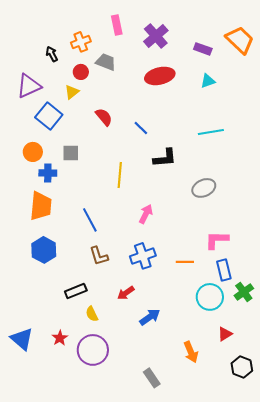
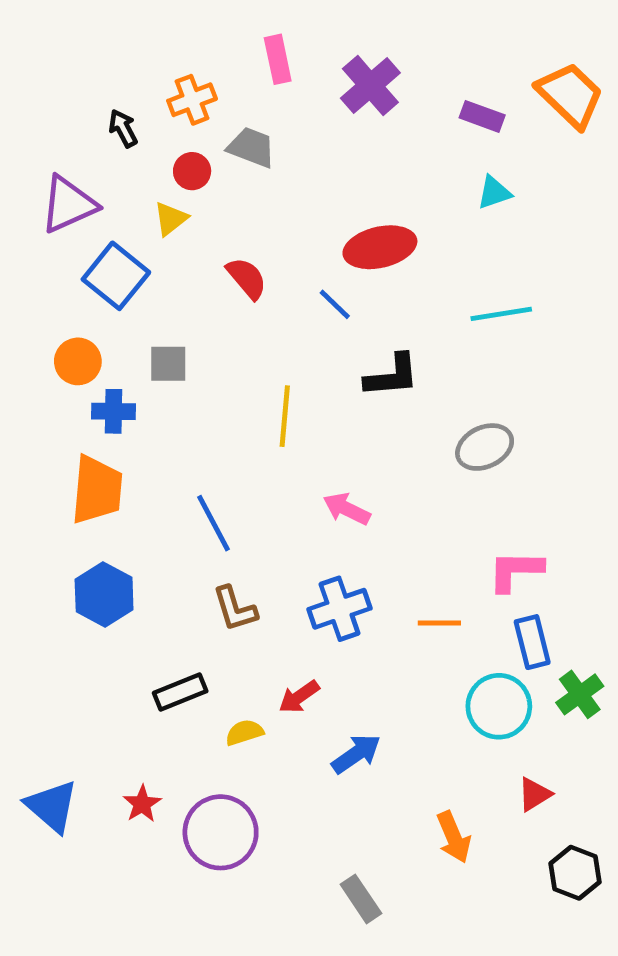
red ellipse: (160, 76) -> (380, 247), moved
pink arrow: (146, 214) -> (347, 509), turned -90
yellow semicircle: (92, 314) -> (244, 732), moved, turned 98

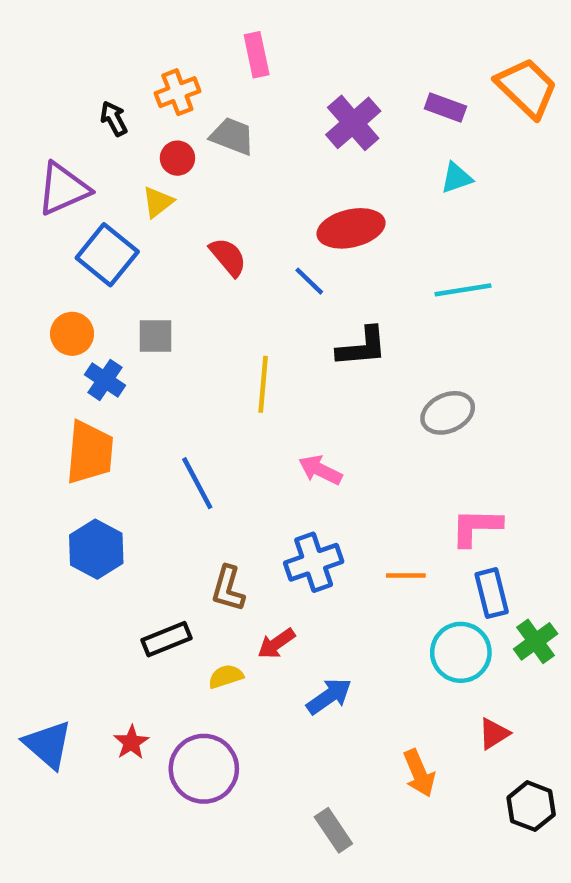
purple cross: (370, 85) -> (353, 123), moved
blue cross: (114, 411) -> (105, 380), turned 33
brown L-shape: (235, 609) -> (228, 589), moved, turned 33

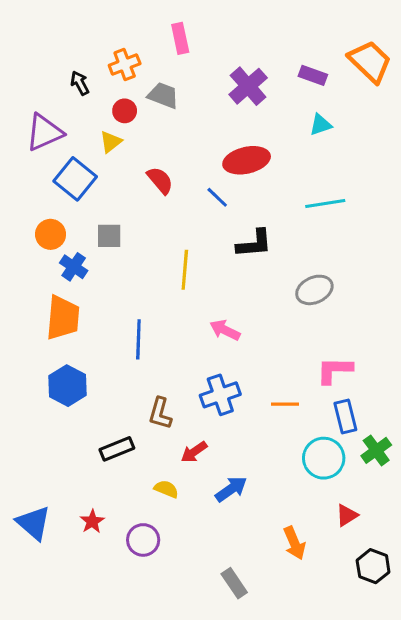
blue line: (197, 483) -> (138, 339), turned 30
yellow semicircle: (226, 677) -> (166, 489), moved, turned 40
purple circle: (204, 769) -> (143, 540), size x0.7

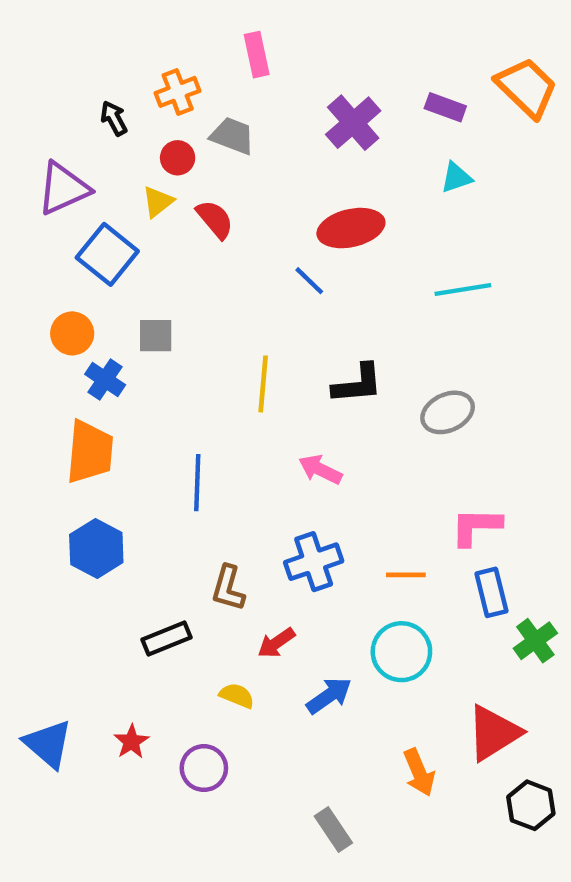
red semicircle: (160, 180) -> (215, 219), moved
black L-shape: (254, 244) -> (358, 384), moved
cyan circle: (324, 458) -> (401, 652), moved
red triangle: (347, 515) -> (494, 733), size x1.8

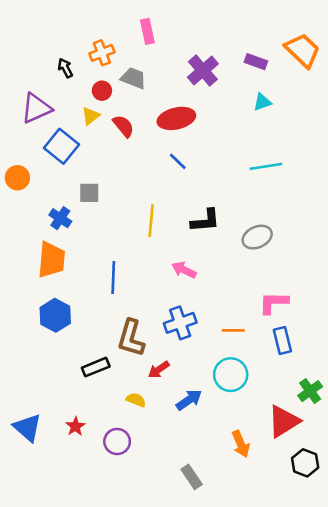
red ellipse: (351, 228) -> (176, 118), moved
orange circle: (72, 333) -> (17, 178), moved
brown L-shape: (228, 588) -> (131, 338), size x1.4
green cross: (535, 641) -> (310, 391), moved

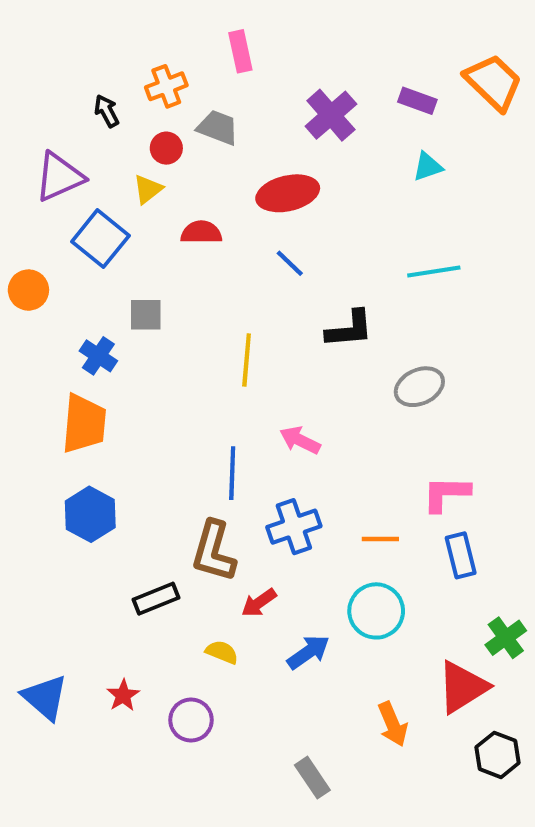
red semicircle: (123, 126) -> (201, 232), moved, turned -50
black L-shape: (205, 221) -> (349, 329), moved
blue line: (113, 277) -> (232, 473), moved

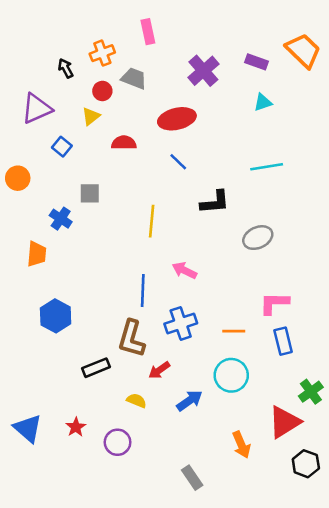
blue square: (100, 239) -> (62, 147), size x0.6
orange trapezoid: (84, 424) -> (37, 254), moved, size x0.7

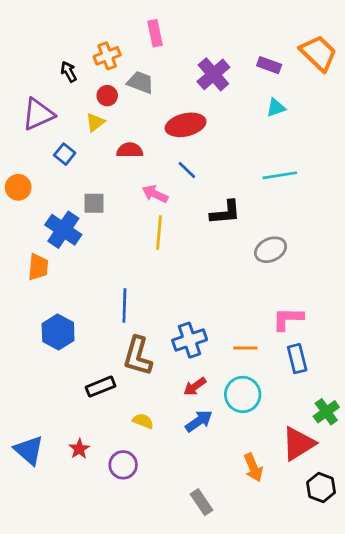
blue cross: (61, 219) -> (63, 230), size x1.5
pink arrow: (184, 270) -> (155, 194), moved
blue line: (143, 291) -> (124, 305), moved
red arrow: (159, 370) -> (195, 387), moved

